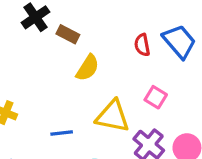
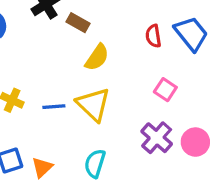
yellow triangle: (113, 116) -> (93, 104), moved, turned 30
blue line: (62, 133) -> (54, 107), moved

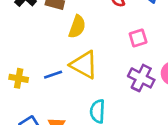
pink square: (165, 90) -> (138, 38), turned -36

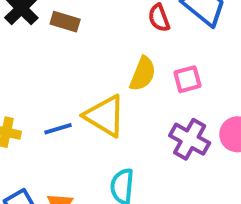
yellow semicircle: (77, 27) -> (143, 74), moved

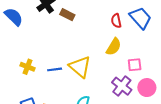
yellow semicircle: (143, 74) -> (114, 47), moved
pink square: (187, 79) -> (135, 65), moved

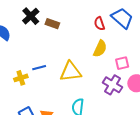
yellow cross: (27, 67) -> (21, 78), turned -32
yellow triangle: (80, 67) -> (71, 72), turned -40
blue line: (55, 69) -> (39, 68), moved

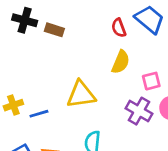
black cross: (31, 16) -> (25, 20), turned -30
blue line: (39, 68) -> (39, 114), moved

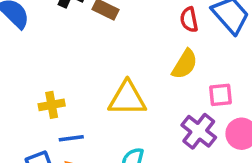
yellow cross: (13, 105) -> (52, 105), moved
blue line: (39, 114) -> (71, 138), moved

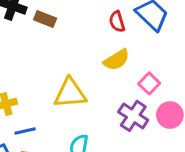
yellow semicircle: (185, 64) -> (116, 60), turned 32
pink square: (221, 95) -> (149, 83), turned -35

